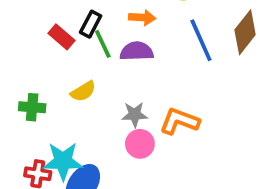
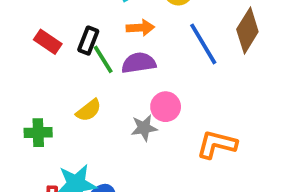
red rectangle: (62, 37) -> (48, 42), moved
orange L-shape: (179, 121) -> (217, 144), moved
pink circle: (140, 144) -> (166, 107), moved

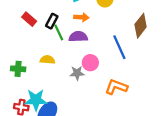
blue line: (203, 44) -> (119, 47), moved
yellow semicircle: (89, 110) -> (47, 60), turned -144

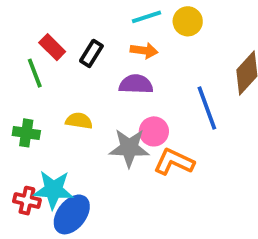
green line: (59, 32) -> (35, 73), moved
gray star: (77, 73) -> (129, 148), size x1.5
orange L-shape: (116, 87) -> (174, 162), moved

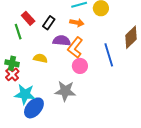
purple semicircle: (136, 84) -> (62, 41), moved
gray star: (129, 148) -> (65, 91), moved
orange L-shape: (174, 162) -> (75, 48), moved, turned -80
red cross: (27, 201) -> (12, 74), moved, turned 32

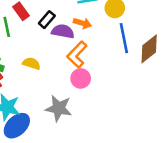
purple semicircle: (62, 41) -> (63, 31), moved
blue line: (109, 55) -> (124, 38), moved

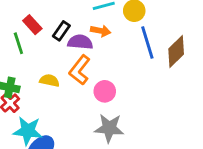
orange L-shape: (77, 55) -> (80, 70), moved
gray star: (59, 108) -> (109, 128), moved

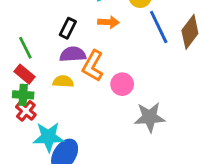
red rectangle: (32, 25) -> (25, 74), moved
purple semicircle: (80, 42) -> (73, 54), moved
gray star: (109, 128) -> (150, 117), moved

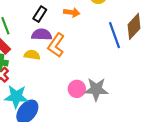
blue line: (159, 27) -> (114, 35), moved
pink circle: (122, 84) -> (77, 89), moved

